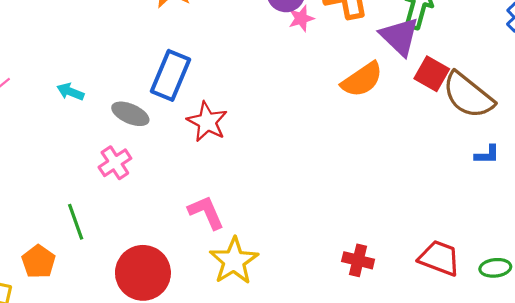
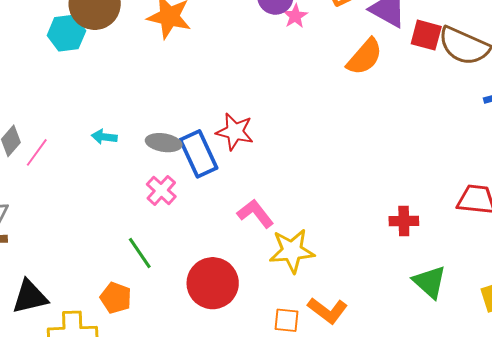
blue rectangle: (170, 75) -> (199, 154), moved, turned -33
yellow star: (234, 261) -> (292, 251), turned -30

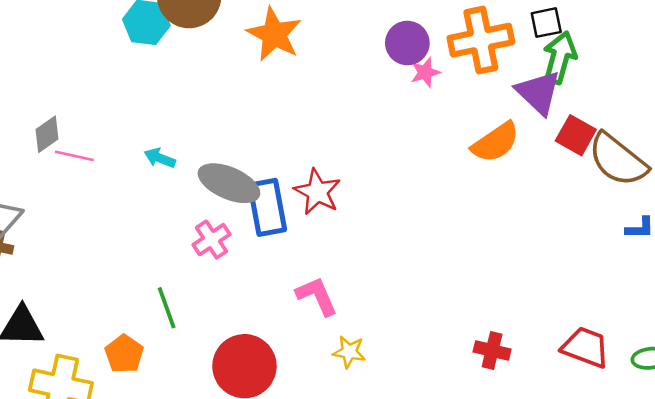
gray ellipse: (164, 143) -> (229, 183), size x1.4
pink line: (37, 152) -> (74, 156), turned 52
yellow star: (292, 251) -> (349, 352), size x0.6

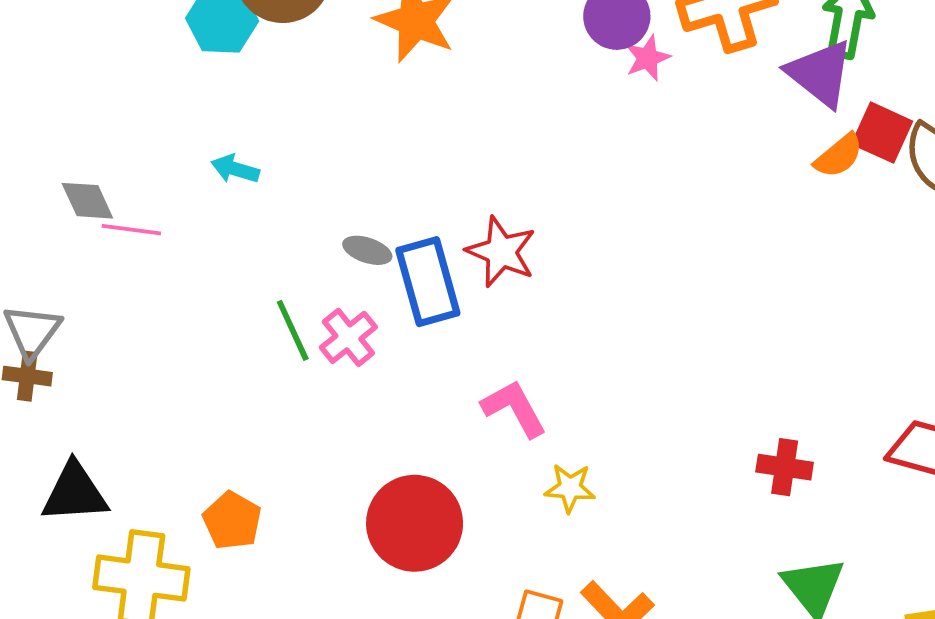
gray diamond: (47, 134) -> (87, 201), turned -75
orange semicircle: (496, 142) -> (839, 156), moved, size x0.7
cyan arrow: (160, 158) -> (235, 169), moved
gray ellipse: (229, 183) -> (367, 250), size x0.5
green line: (167, 308) -> (293, 330), moved

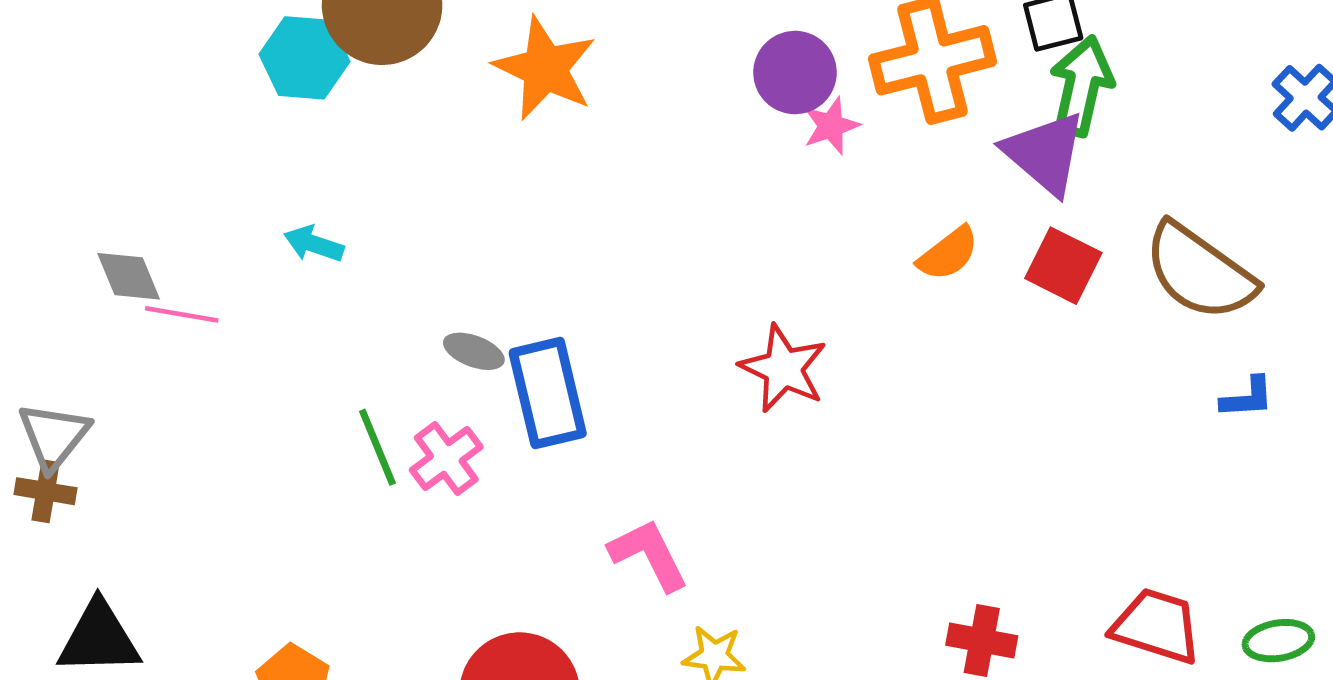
red square: (882, 133) -> (1063, 266), moved
orange semicircle: (839, 156) -> (948, 254), moved
red star: (501, 252) -> (783, 368), moved

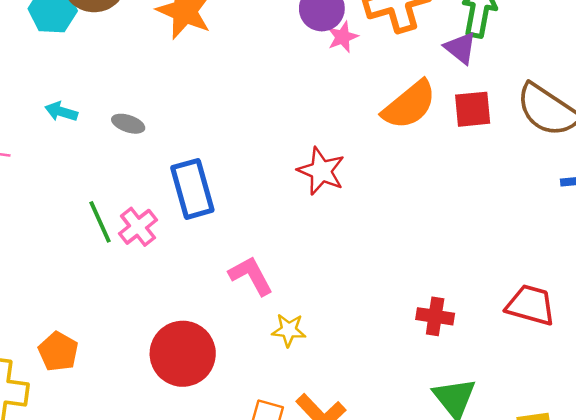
purple triangle: (1045, 153) -> (460, 48), size x0.7
orange semicircle: (948, 254) -> (409, 105), size x1.6
red square: (1063, 266) -> (473, 109), turned -30
gray ellipse: (474, 351) -> (128, 124), moved

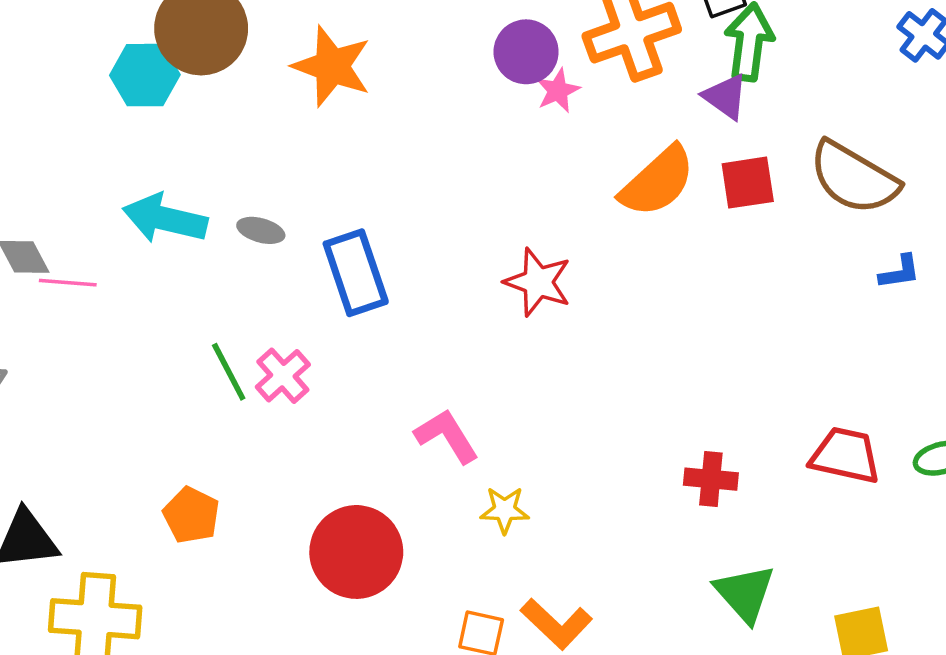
cyan arrow: (61, 112) -> (165, 219), size x1.8
blue rectangle: (192, 189) -> (356, 273), moved
orange pentagon: (58, 352) -> (191, 515), moved

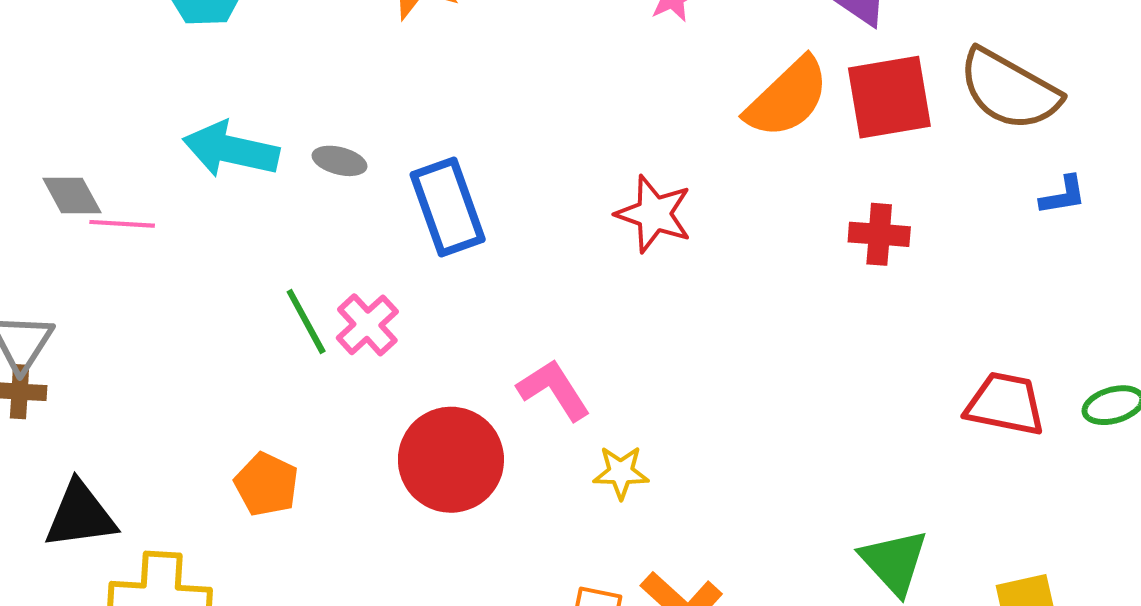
red square: (748, 183) -> (889, 97), size x1.4
red cross: (711, 479) -> (879, 234), moved
red circle: (356, 552) -> (451, 460), moved

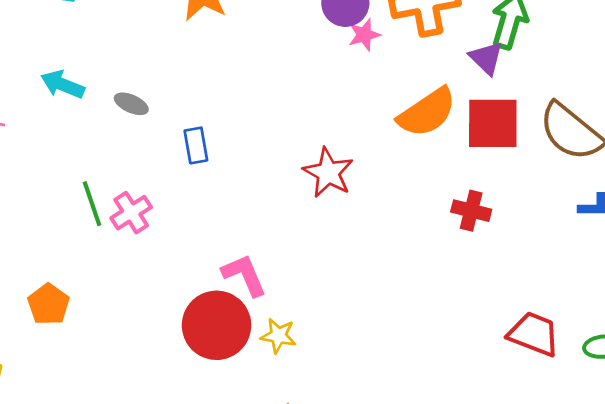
cyan arrow: (231, 150) -> (63, 84), size x0.7
blue rectangle: (448, 207) -> (196, 145), size x0.6
red circle: (451, 460) -> (217, 325), moved

